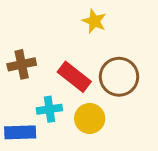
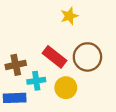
yellow star: (94, 21) -> (69, 16), turned 30
brown cross: (22, 64) -> (16, 65), moved

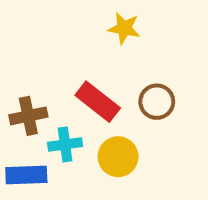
yellow star: (69, 16) -> (124, 28), turned 30
brown circle: (87, 57) -> (157, 102), size x0.7

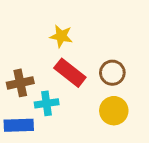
yellow star: (124, 28) -> (61, 36), moved
yellow circle: (118, 157) -> (114, 111), moved

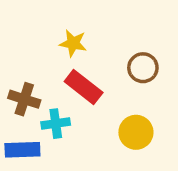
brown circle: (112, 73) -> (143, 68), moved
brown cross: (20, 83) -> (24, 99), turned 30

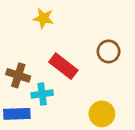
yellow star: (73, 43) -> (43, 18), moved
yellow circle: (136, 132) -> (102, 114), moved

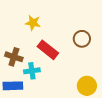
yellow star: (43, 18) -> (33, 23), moved
yellow circle: (102, 114) -> (87, 86), moved

